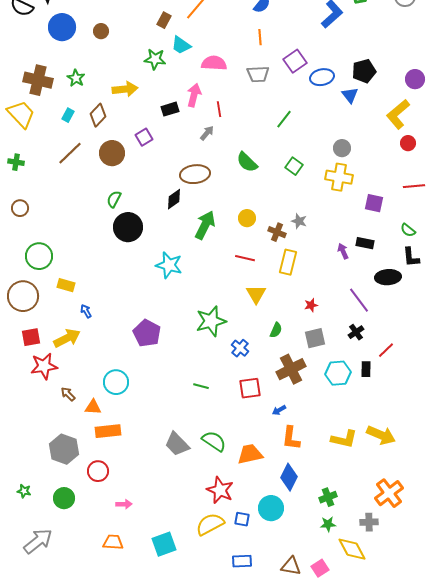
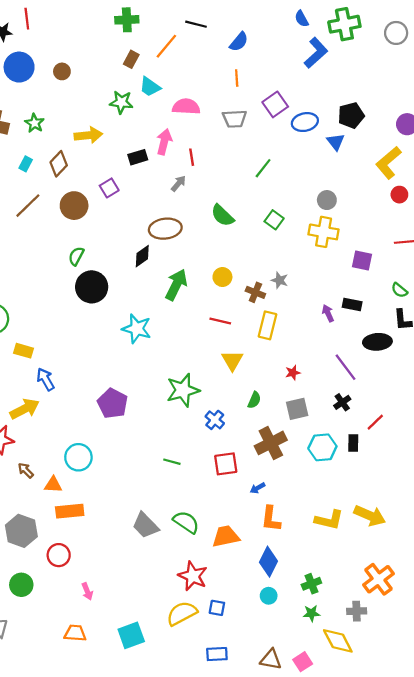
blue arrow: (86, 311) -> (45, 379), size x1.5
pink arrow: (124, 504) -> (87, 591), turned 70
cyan circle: (271, 508) -> (269, 596), moved, size x0.6

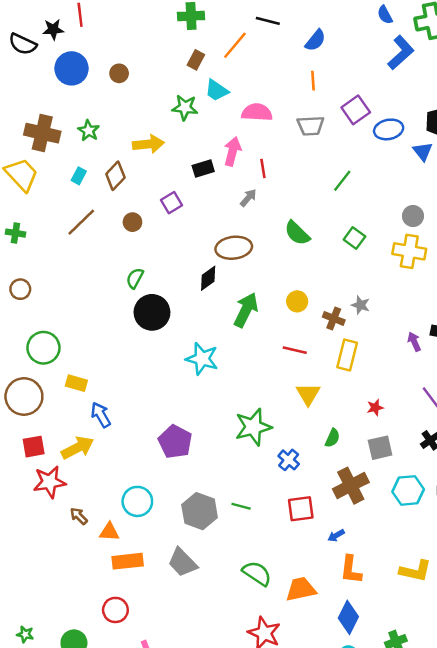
brown circle: (74, 206) -> (132, 222), size x0.6
gray trapezoid: (145, 525) -> (182, 562), moved
gray hexagon: (21, 531) -> (200, 511), moved

